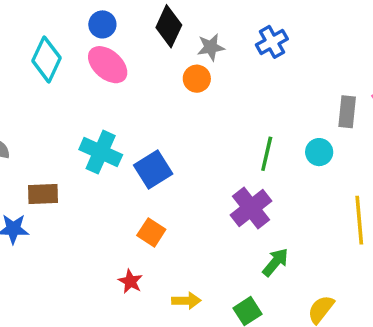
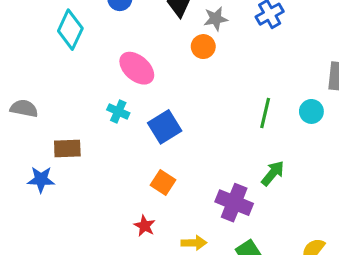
pink ellipse: (108, 65) -> (137, 68), moved
cyan cross: (101, 152) -> (118, 111), size x0.6
purple cross: (251, 208) -> (234, 203), moved, turned -30
green arrow: (275, 262) -> (273, 173), moved

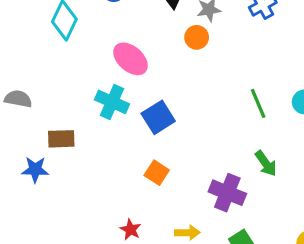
cyan cross: (118, 111) -> (112, 102), size x1.5
green line: (265, 113) -> (258, 103), turned -36
green arrow: (273, 173) -> (266, 163), turned 104
red star: (145, 226) -> (130, 230), moved

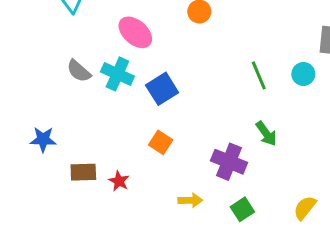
gray semicircle: (18, 99) -> (79, 71), moved, turned -150
brown rectangle: (61, 139) -> (83, 172), moved
red star: (130, 230) -> (119, 181), moved

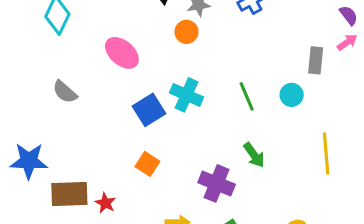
cyan cross: (117, 74) -> (186, 95), moved
blue star: (43, 139) -> (29, 161), size x1.4
brown rectangle: (83, 172) -> (69, 194), size x1.4

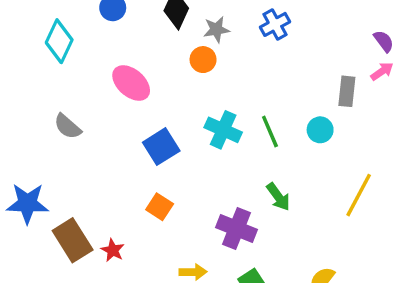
cyan cross: (186, 95) -> (223, 130), moved
yellow line: (326, 153) -> (359, 195), turned 33
brown rectangle: (69, 194) -> (73, 240), turned 60

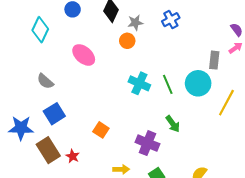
cyan circle: (320, 130) -> (198, 83), size x1.6
blue square: (161, 147) -> (54, 114), moved
yellow line: (359, 195) -> (226, 103), moved

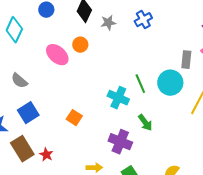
orange circle: (127, 41) -> (80, 45), moved
cyan cross: (139, 83) -> (118, 98), moved
orange square: (101, 130) -> (74, 118), moved

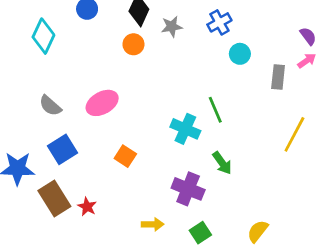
orange circle: (80, 45) -> (133, 44), moved
pink ellipse: (57, 55) -> (102, 103), moved, turned -70
cyan circle: (170, 83) -> (240, 54), moved, size x0.6

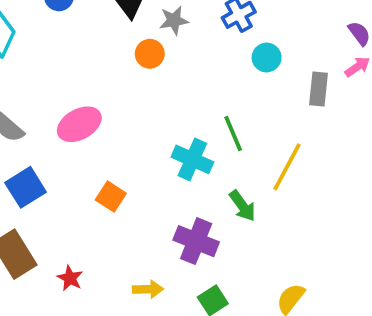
orange circle: (133, 44) -> (150, 54), moved
yellow line: (294, 134) -> (287, 167), moved
red star: (87, 207) -> (70, 278), moved

